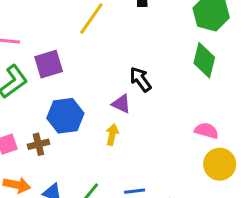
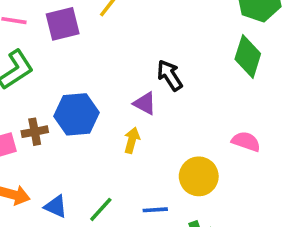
purple square: (49, 64) -> (63, 24), moved
brown cross: (38, 144) -> (35, 132), moved
yellow circle: (220, 164) -> (199, 176), moved

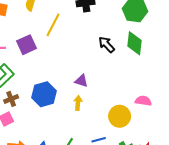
black arrow: (170, 75) -> (107, 45), moved
brown cross: (35, 132) -> (11, 99), moved
pink semicircle: (246, 142) -> (143, 101), moved

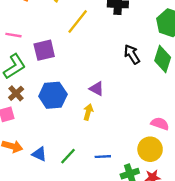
purple square: (26, 45) -> (44, 50), moved
brown cross: (11, 99) -> (16, 93), turned -32
yellow circle: (120, 116) -> (150, 149), moved

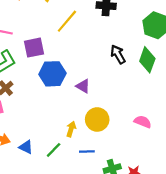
blue hexagon: (53, 95) -> (52, 74), moved
yellow arrow: (88, 112) -> (71, 129), moved
yellow circle: (150, 149) -> (97, 119), moved

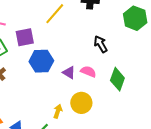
green diamond: (147, 60) -> (117, 79), moved
pink semicircle: (143, 122) -> (88, 72), moved

